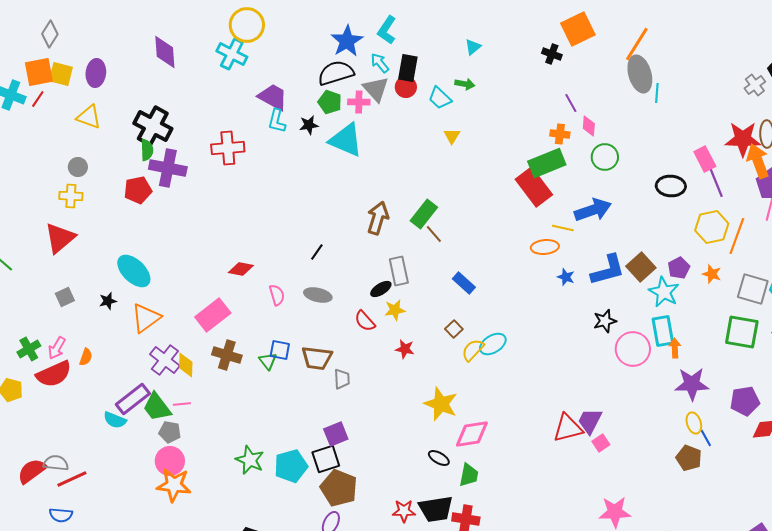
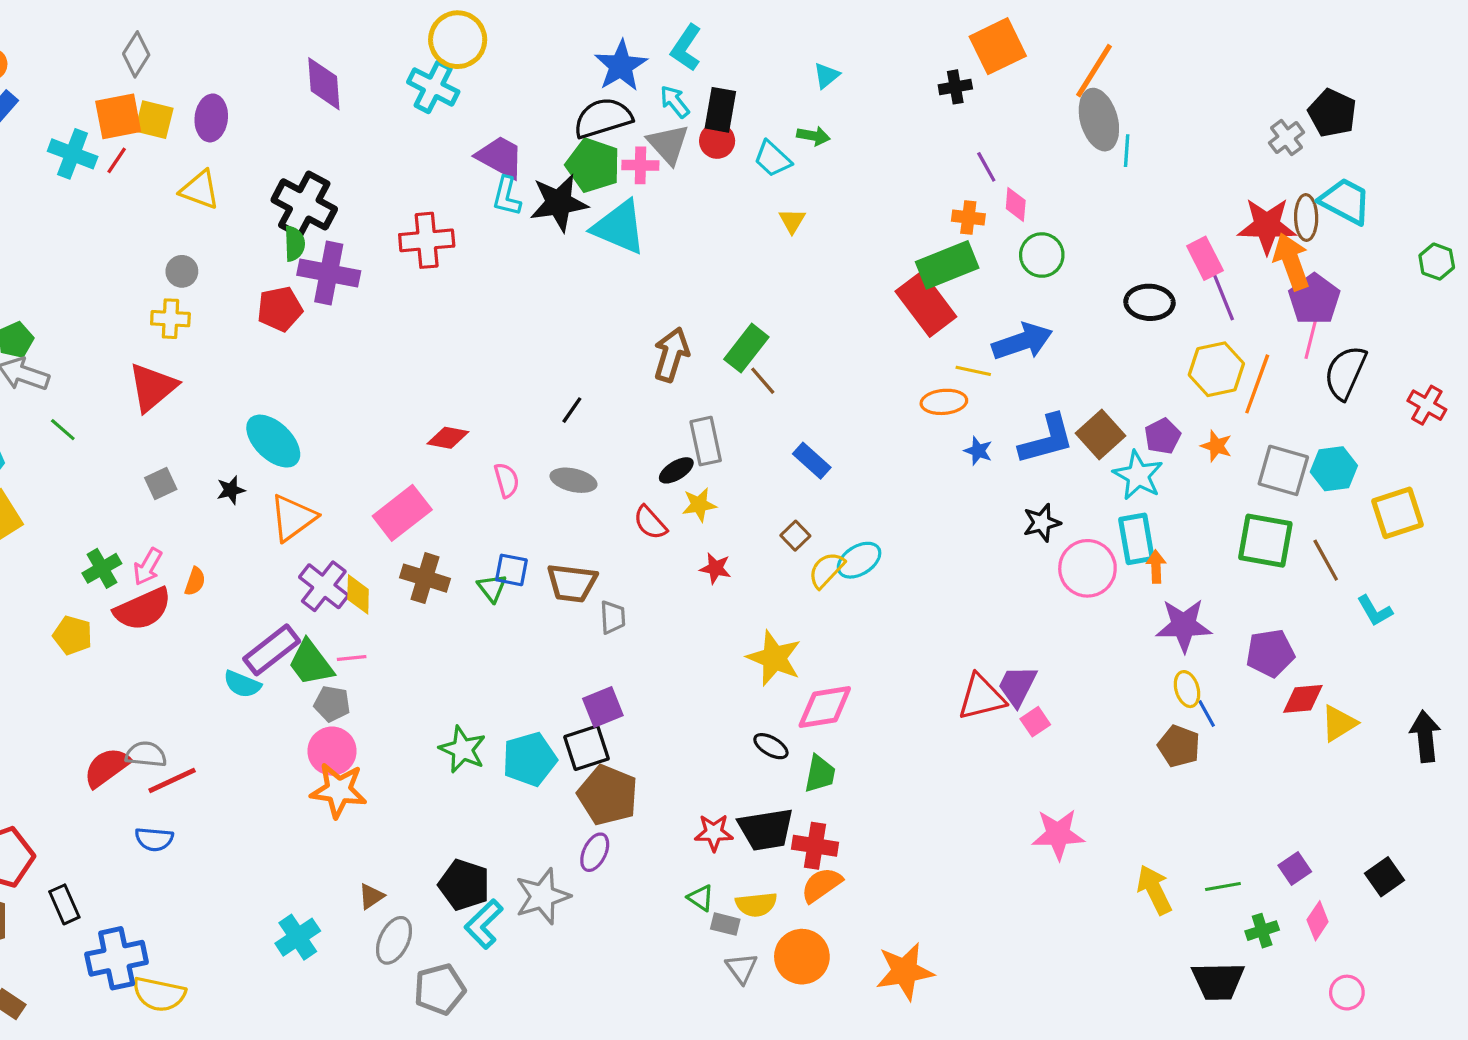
black cross: (552, 54) -> (955, 87), turned -30
green pentagon: (330, 102) -> (593, 165), size x1.4
black star: (309, 125) -> (559, 203), size x1.8

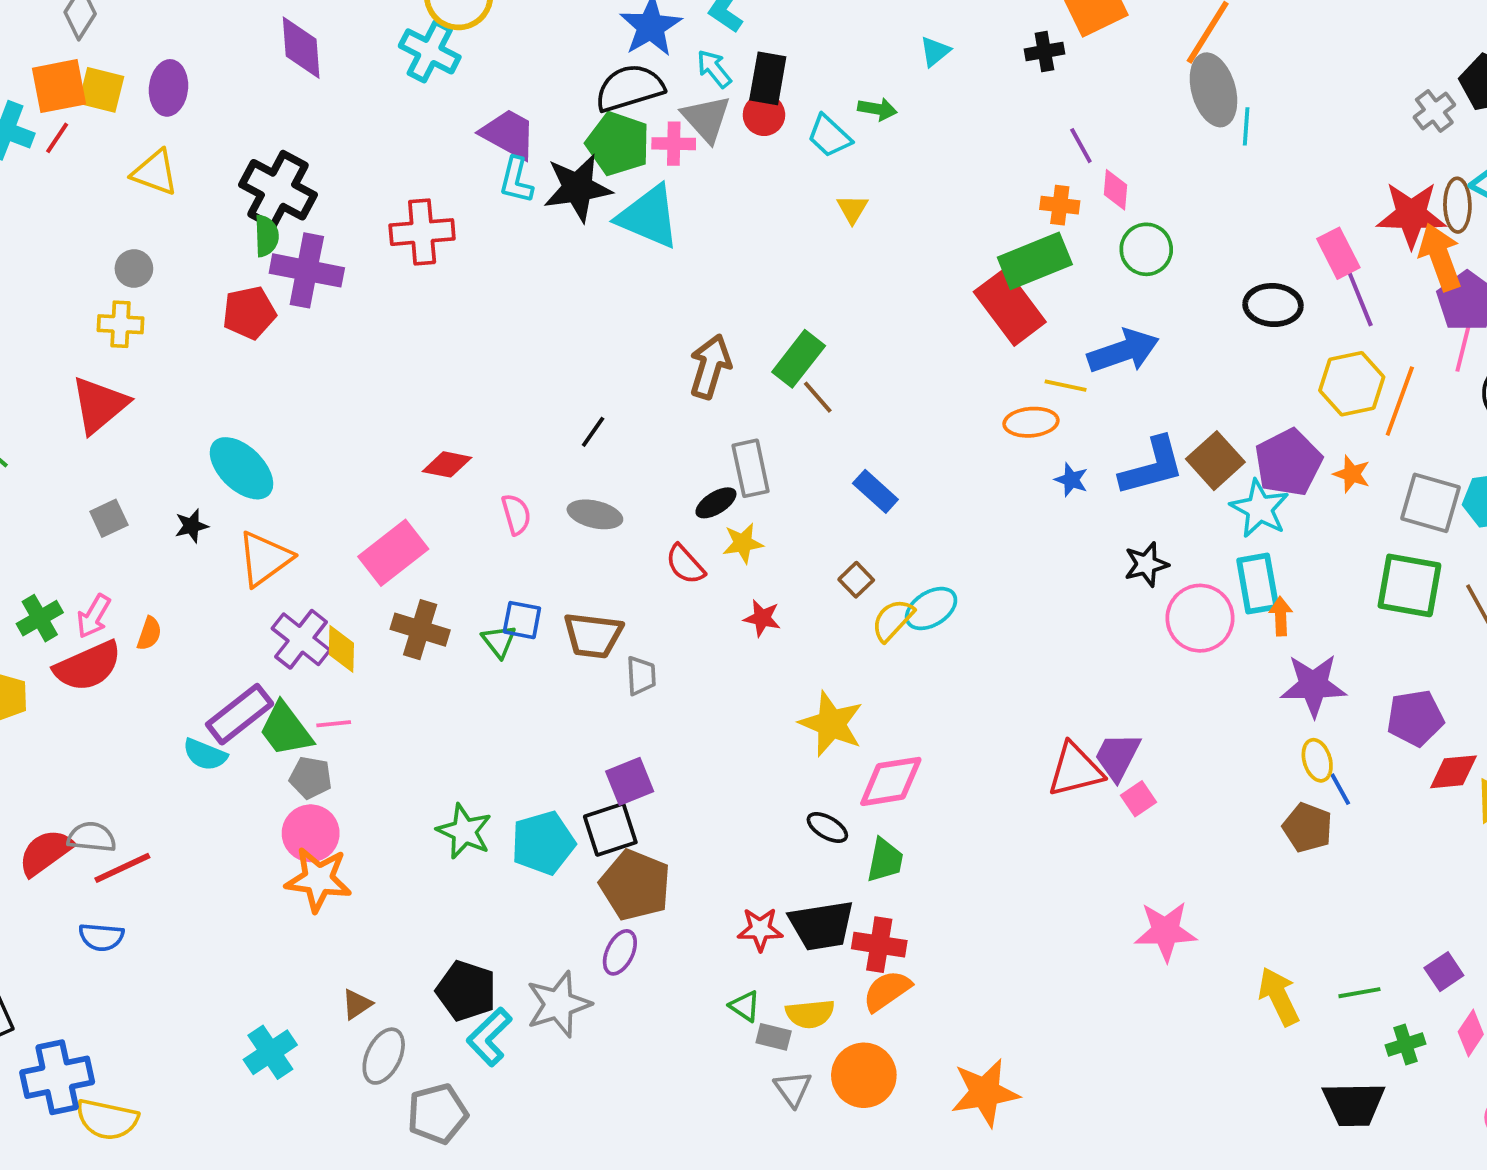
cyan triangle: (826, 76) -> (935, 51), moved
purple pentagon: (1163, 436) -> (1288, 463), size x1.6

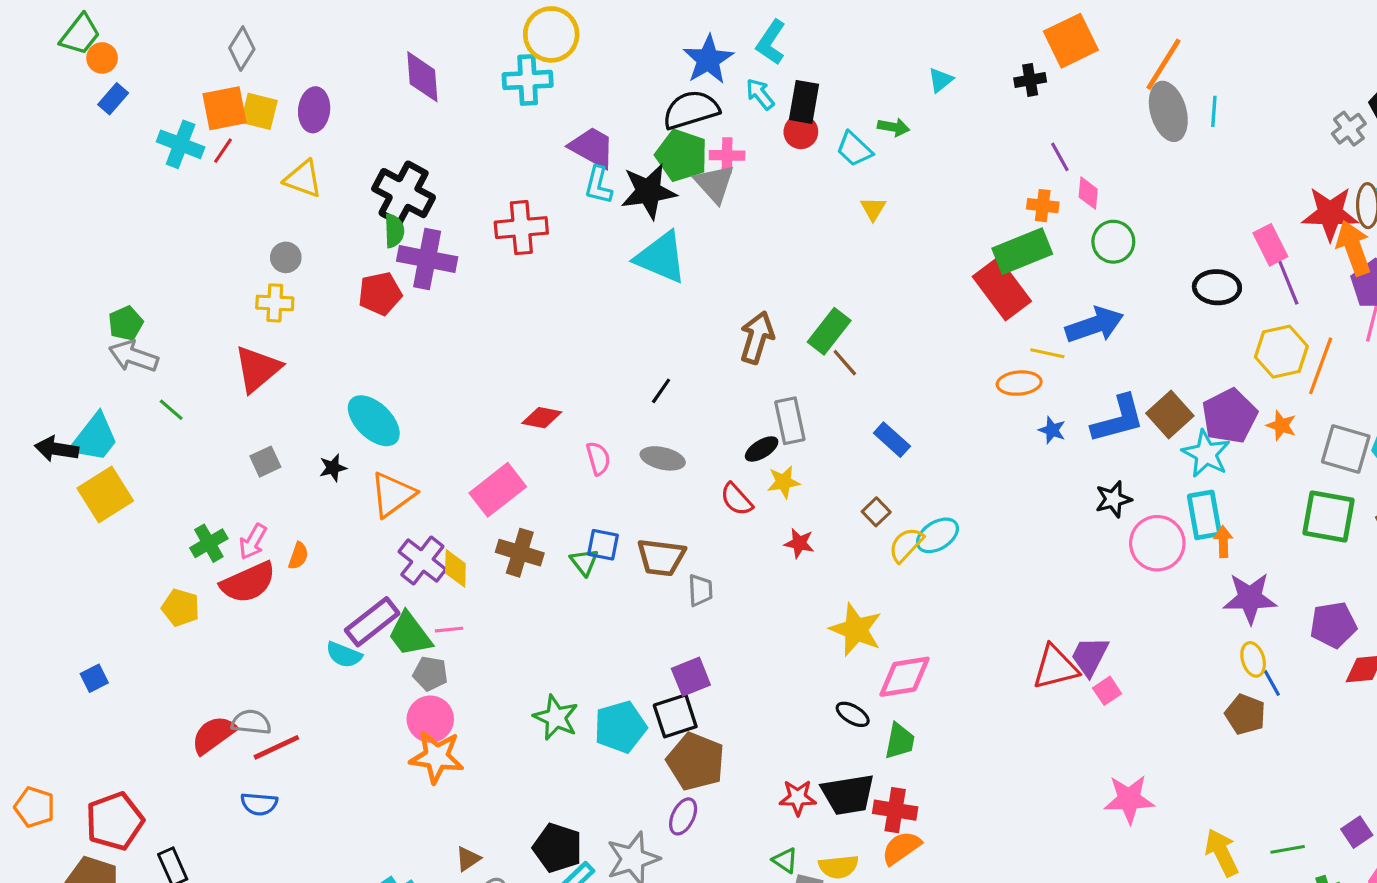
cyan cross: (430, 51) -> (528, 80), turned -30
gray triangle: (706, 119) -> (714, 184), moved
cyan line: (1246, 126) -> (1214, 111), moved
cyan triangle: (649, 217) -> (661, 257), moved

